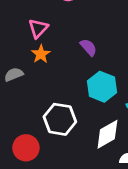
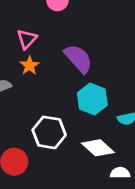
purple semicircle: (88, 47) -> (78, 59), size x1.6
white diamond: (107, 134) -> (98, 148), turned 72

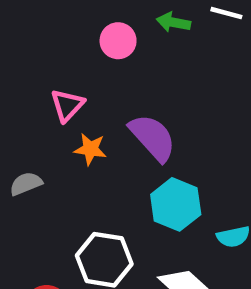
orange star: (30, 66) -> (90, 149), moved, turned -30

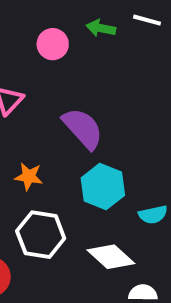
orange star: (90, 149) -> (29, 177), moved

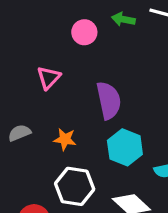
purple semicircle: (83, 128) -> (109, 100), turned 30

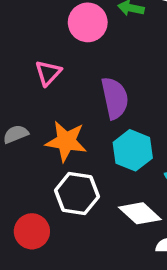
pink circle: (84, 32) -> (88, 22), size x1.4
orange star: (65, 139) -> (66, 141), size x1.6

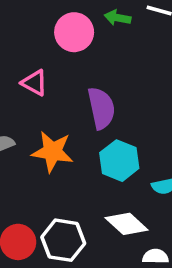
pink triangle: (48, 73) -> (34, 83), turned -44
white hexagon: (77, 194) -> (63, 240), moved

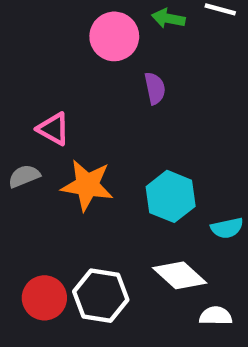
pink triangle: (34, 83) -> (53, 129), moved
purple semicircle: (101, 108) -> (155, 88), moved, size x0.6

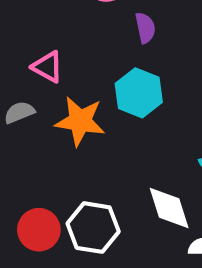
cyan hexagon: (171, 196) -> (139, 93), moved
white diamond: (180, 275) -> (169, 208), turned 30

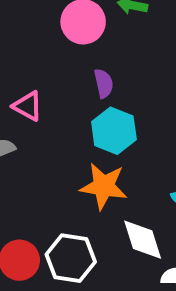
purple semicircle: (145, 28) -> (104, 83), moved
orange star: (80, 121) -> (104, 186), moved

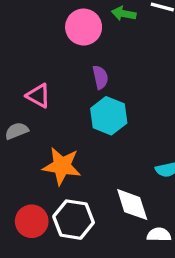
orange star: (104, 186) -> (62, 166), moved

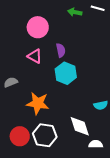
pink circle: (84, 27) -> (38, 27), moved
pink triangle: (38, 96) -> (35, 56), moved

